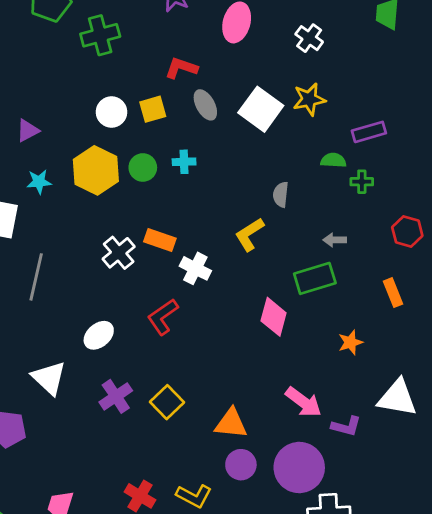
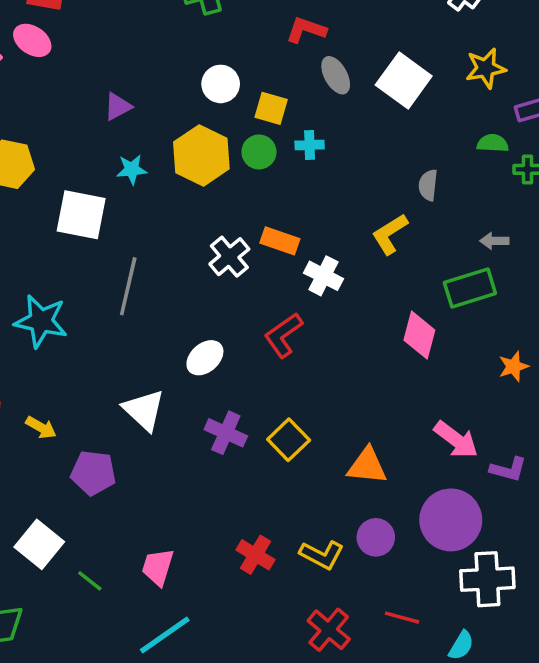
yellow star: (309, 99) -> (486, 68), moved
yellow square: (153, 109) -> (271, 108), moved, turned 32
purple cross: (116, 396) -> (226, 433), turned -32
purple circle: (241, 465) -> (376, 537), moved

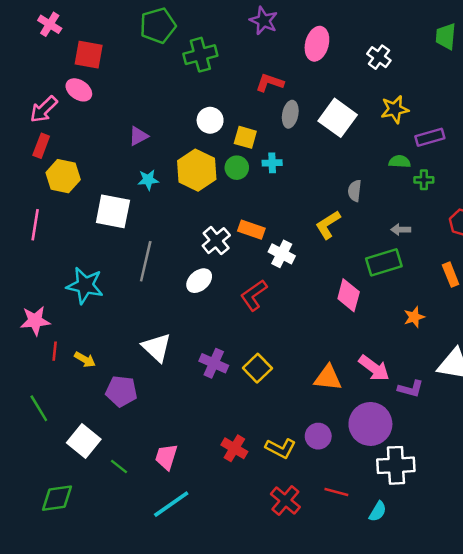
gray ellipse: (336, 75) -> (290, 114), turned 40
white ellipse: (205, 358) -> (199, 281), moved
orange triangle: (367, 466) -> (328, 378), moved

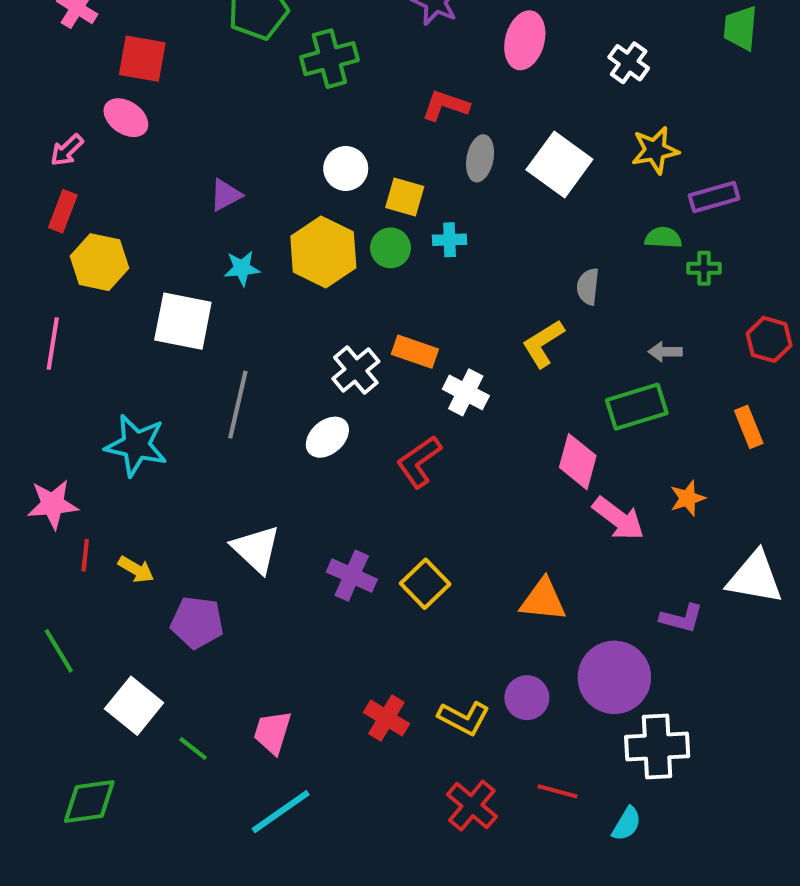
pink arrow: (44, 109) -> (67, 150), size x0.7
pink arrow: (374, 368) -> (618, 519), moved

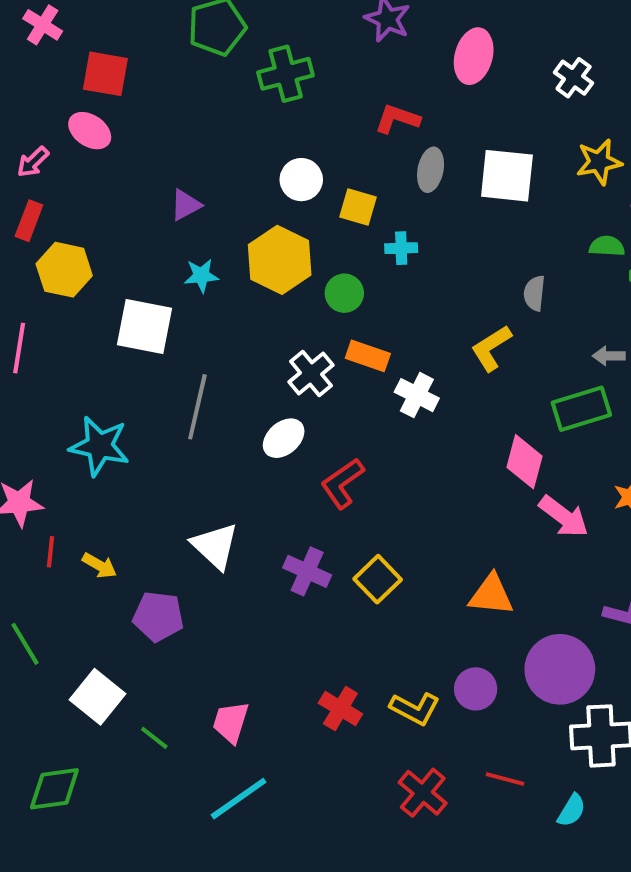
white square: (559, 164) -> (507, 176), turned -30
green circle: (390, 248) -> (344, 293), moved
red L-shape: (419, 462) -> (342, 483), moved

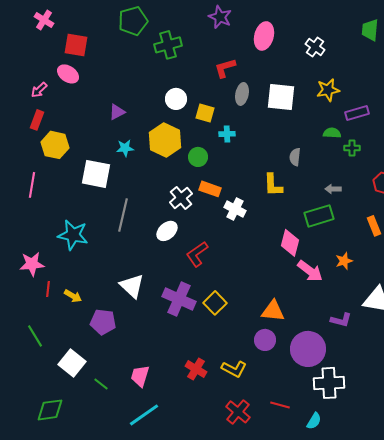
red L-shape: (397, 119) -> (225, 68), turned -35
yellow L-shape: (491, 348) -> (273, 185), turned -60
purple cross: (307, 571) -> (179, 299), size x1.4
purple circle: (476, 689) -> (265, 340), moved

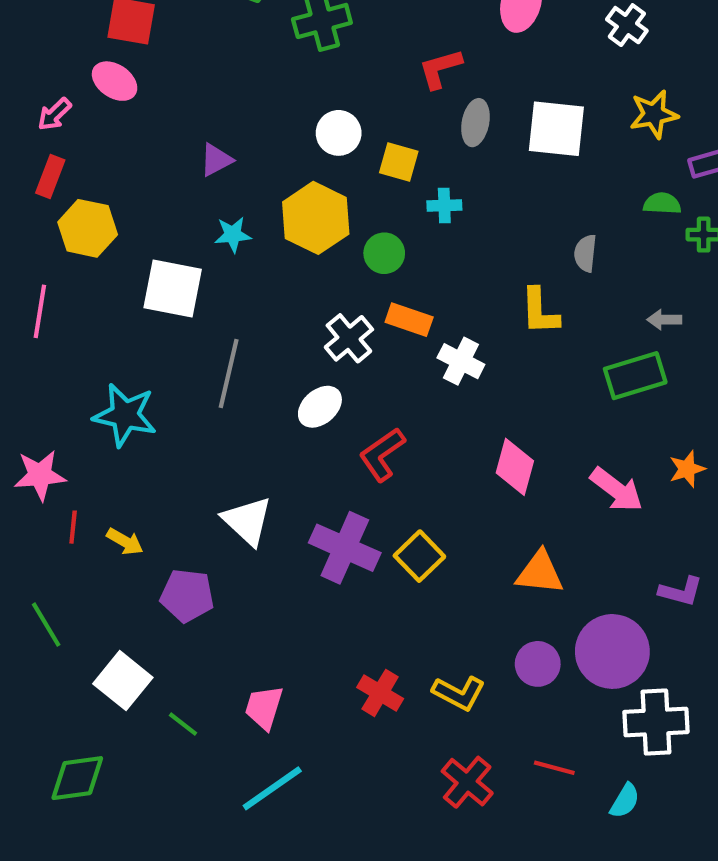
pink diamond: (290, 243) -> (515, 467), moved
purple circle: (265, 340) -> (538, 664), moved

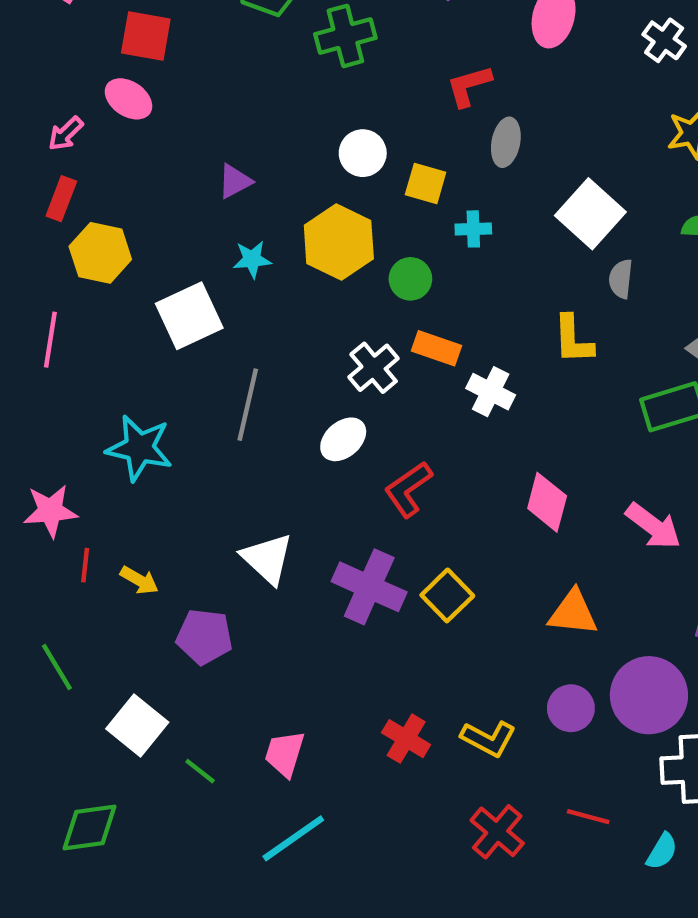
white square: (556, 129) -> (590, 214), moved, turned 36
white square: (173, 289) -> (189, 316), turned -36

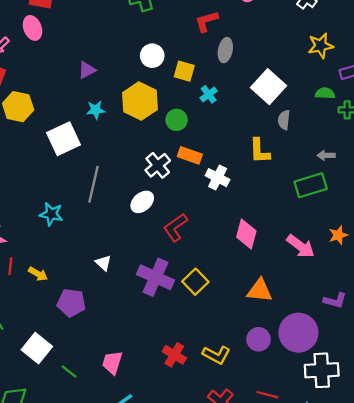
pink ellipse: (129, 99) -> (32, 28), turned 35
cyan cross: (473, 229) -> (209, 94), turned -35
cyan star: (139, 448) -> (51, 214), moved, size x0.7
white triangle: (267, 559) -> (103, 263), size x0.6

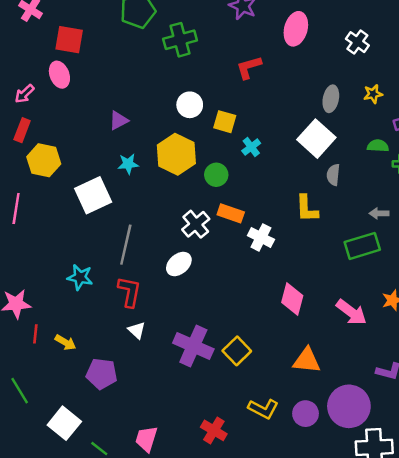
yellow star: (321, 46) -> (373, 94), size x0.7
gray ellipse: (225, 50) -> (331, 99), moved
red L-shape: (175, 227) -> (129, 292), moved, turned 136
yellow L-shape: (216, 355) -> (263, 409), moved

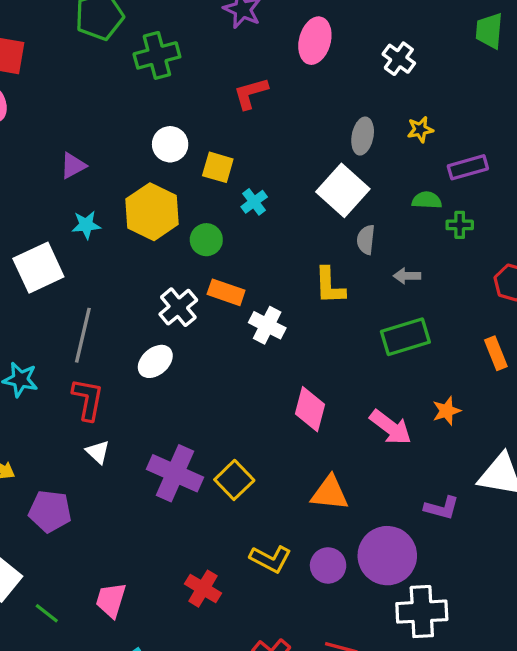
gray arrow: (379, 213) -> (407, 276), moved

